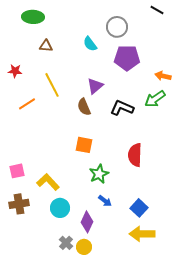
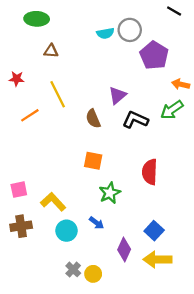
cyan semicircle: (90, 44) -> (105, 33), moved, turned -63
purple pentagon: (127, 58) -> (154, 55), moved, turned 30
purple triangle: (95, 86) -> (118, 95), moved
blue arrow: (105, 201) -> (96, 223), moved
purple diamond: (87, 222) -> (124, 249), moved

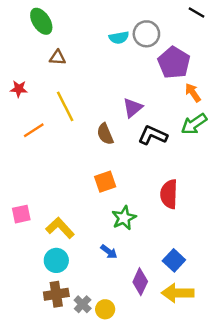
green ellipse: (37, 19) -> (41, 21), turned 55
orange arrow: (181, 84) -> (193, 93), moved, turned 42
orange square: (93, 161) -> (105, 182), turned -30
brown cross: (21, 226) -> (56, 294), moved
cyan circle: (67, 231) -> (56, 260), moved

